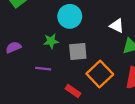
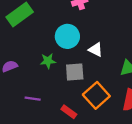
white triangle: (117, 26) -> (96, 50), moved
purple line: (43, 69) -> (33, 99), moved

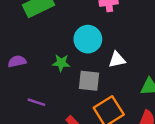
white triangle: (96, 50) -> (117, 60), turned -49

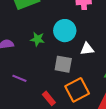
green star: (61, 63) -> (37, 39), moved

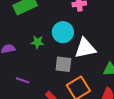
white triangle: (87, 49) -> (85, 48), size x1.6

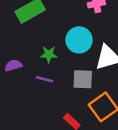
purple line: (23, 80) -> (45, 79), moved

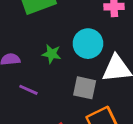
purple line: (45, 79) -> (28, 90), moved

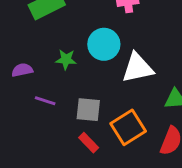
gray square: (85, 88) -> (88, 110), moved

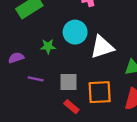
orange square: (128, 127) -> (100, 92), turned 35

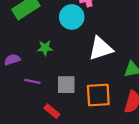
cyan circle: (75, 32) -> (72, 17), moved
red rectangle: (71, 107) -> (52, 111), moved

